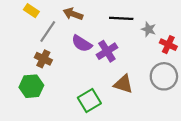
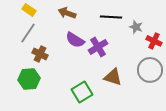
gray line: (48, 31) -> (28, 33), moved

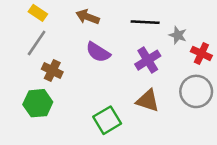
purple cross: (98, 47) -> (148, 60), moved

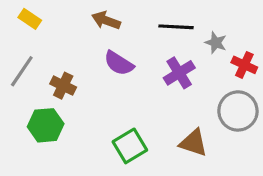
yellow rectangle: (38, 13) -> (30, 19), moved
gray line: (37, 43) -> (22, 71), moved
brown triangle: (148, 101) -> (193, 143), moved

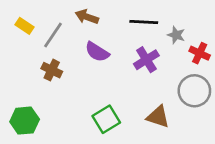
yellow rectangle: (30, 19) -> (25, 26), moved
gray line: (22, 71) -> (53, 35), moved
green hexagon: (46, 125) -> (25, 121), moved

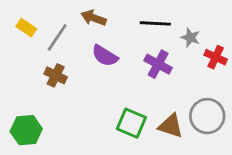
purple cross: (146, 60) -> (158, 64), turned -30
gray circle: (194, 91) -> (207, 116), moved
green square: (106, 119) -> (131, 123), moved, turned -36

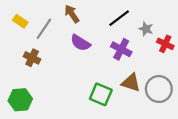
brown arrow: (94, 18) -> (72, 14), turned 36
black line: (155, 23) -> (119, 18), turned -40
brown cross: (56, 75) -> (32, 58), moved
brown triangle: (171, 126) -> (131, 83), moved

